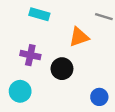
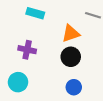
black circle: (62, 69) -> (71, 57), moved
blue circle: (99, 97) -> (74, 87), moved

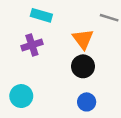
orange triangle: (71, 33) -> (83, 39), turned -48
purple cross: (27, 50) -> (32, 45), moved, turned -30

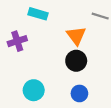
purple cross: (32, 45) -> (17, 41), moved
cyan circle: (21, 96) -> (34, 90), moved

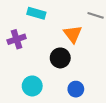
black circle: (76, 61) -> (60, 58), moved

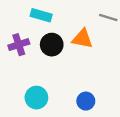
orange triangle: (73, 34) -> (82, 39), turned -42
black circle: (60, 58) -> (52, 45), moved

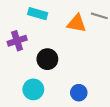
orange triangle: (82, 39) -> (77, 23), moved
black circle: (52, 45) -> (47, 59), moved

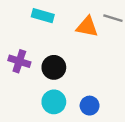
purple cross: (17, 41) -> (19, 61), moved, turned 36
cyan circle: (33, 89) -> (54, 102), moved

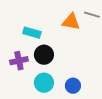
cyan rectangle: (43, 16) -> (32, 33), moved
purple cross: (19, 61) -> (19, 61), moved, turned -30

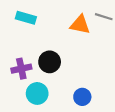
cyan rectangle: (32, 33) -> (26, 18), moved
cyan circle: (44, 83) -> (37, 93), moved

